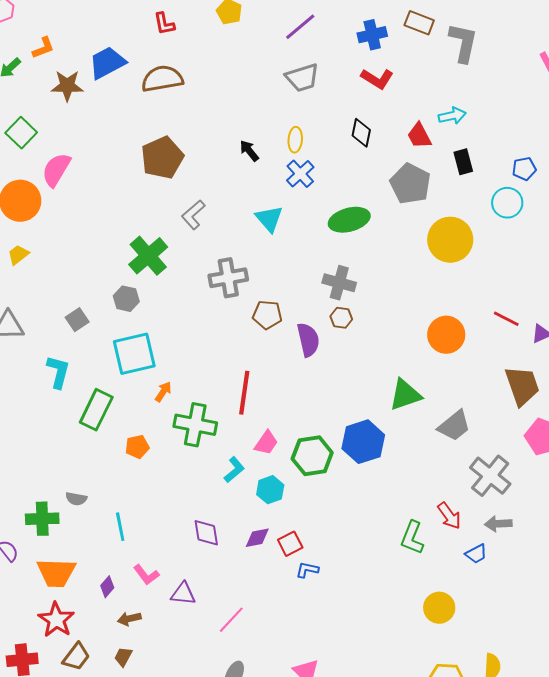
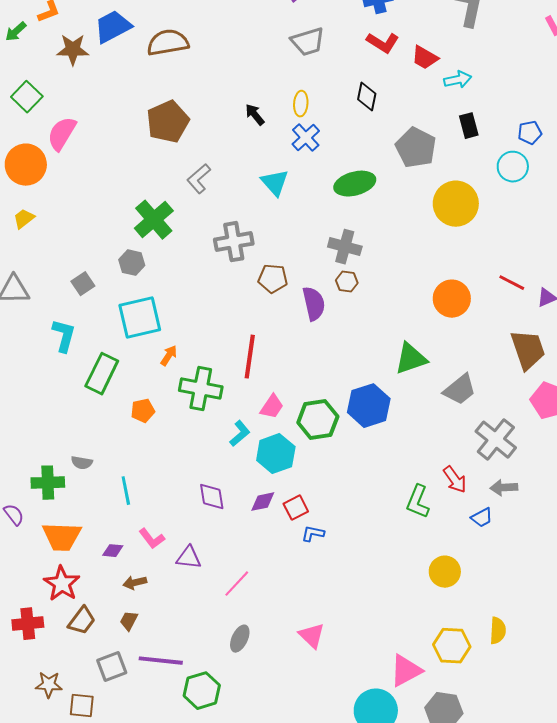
red trapezoid: (419, 136) -> (425, 58), moved, turned -32
cyan hexagon: (270, 490) -> (276, 454), size x1.4
purple diamond: (107, 587) -> (113, 551), turned 55

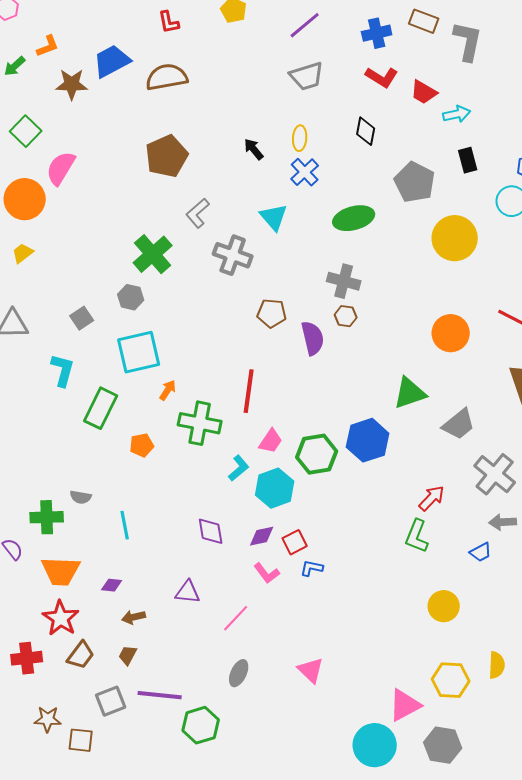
gray cross: (234, 242) -> (233, 255), moved, turned 30
red arrow: (455, 480) -> (432, 498), moved, turned -100
pink L-shape: (152, 539) -> (267, 573), moved

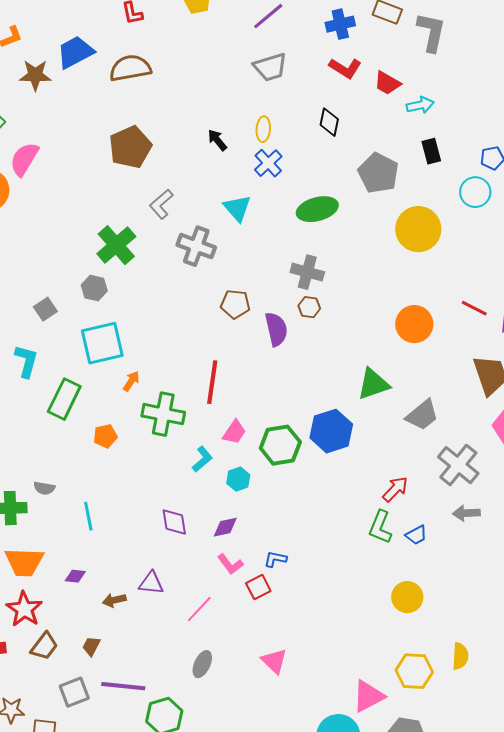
cyan hexagon: (275, 488) -> (238, 479), size x0.6
red square: (295, 542) -> (258, 587), moved
blue trapezoid: (481, 552) -> (416, 535), moved
brown arrow: (134, 617) -> (114, 600), moved

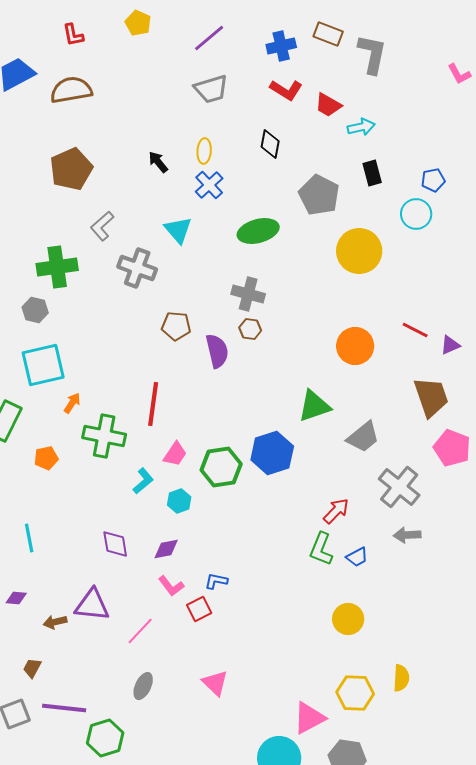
green cross: (116, 245) -> (57, 267), turned 33
purple triangle: (151, 583) -> (92, 605), size x1.4

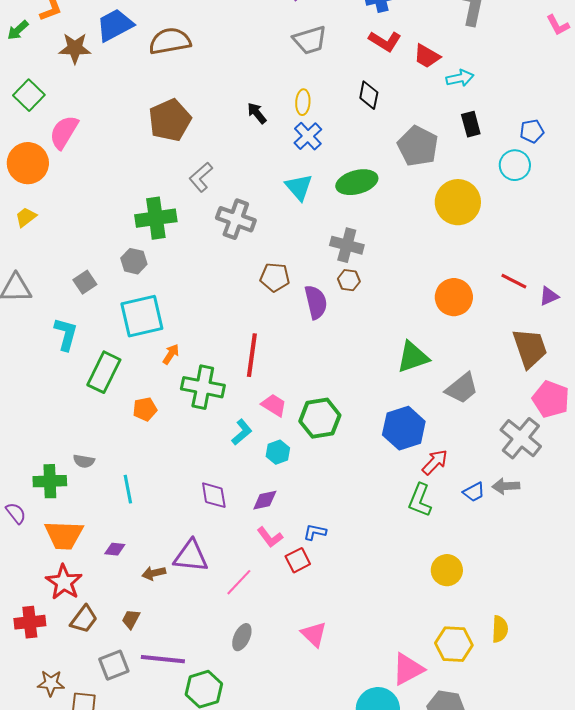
cyan triangle: (178, 230) -> (299, 187), moved
blue hexagon: (272, 453) -> (404, 428), moved
pink trapezoid: (175, 454) -> (274, 405), turned -92
gray cross: (399, 487) -> (521, 438), moved
blue trapezoid: (357, 557) -> (474, 492), moved

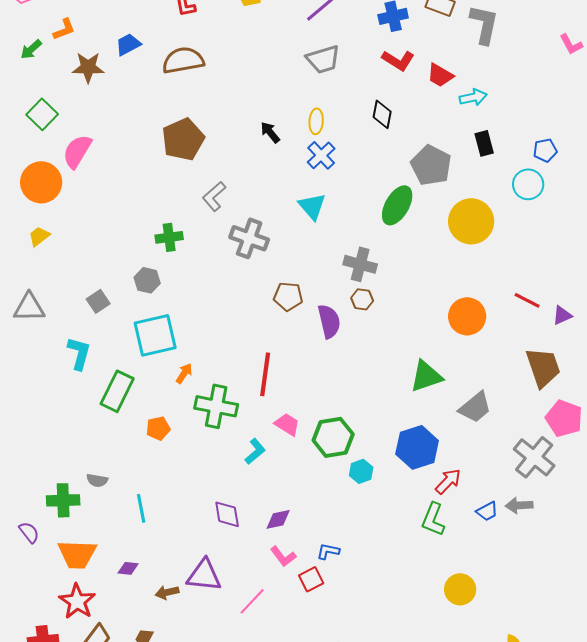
blue trapezoid: (115, 25) -> (128, 44), size x0.7
green ellipse: (357, 182) -> (397, 205), moved, turned -45
green cross: (156, 218) -> (169, 237), size x0.7
cyan hexagon: (278, 452) -> (361, 471), moved

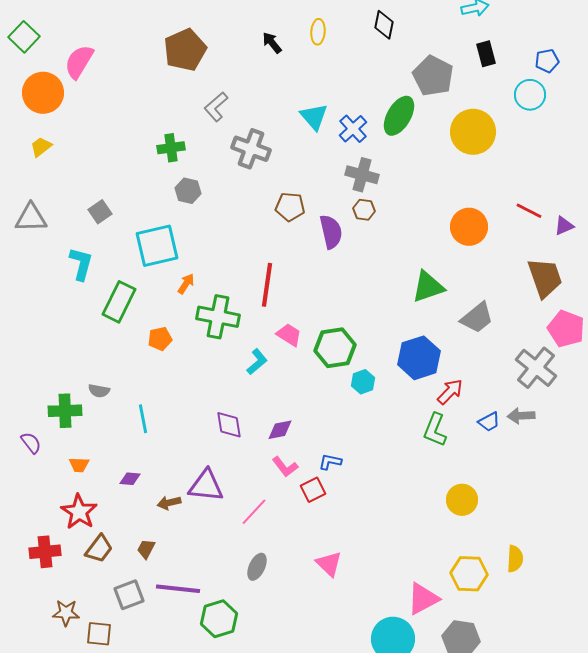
green square: (42, 114) -> (24, 37), moved
blue cross: (321, 155) -> (353, 129), moved
gray hexagon: (147, 280) -> (188, 191), moved
orange trapezoid: (77, 554) -> (79, 465), size x0.5

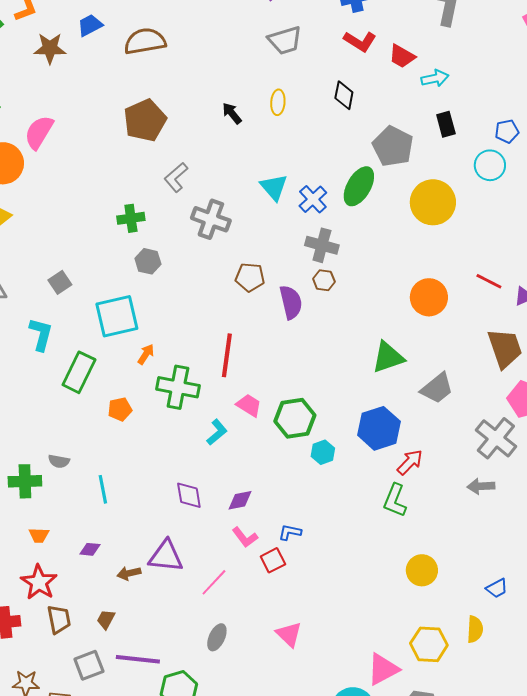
blue trapezoid: (489, 422) -> (497, 588), moved
brown trapezoid: (99, 549) -> (59, 619), turned -48

